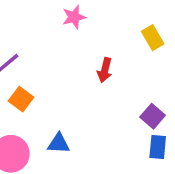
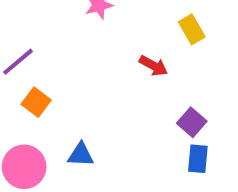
red arrow: (105, 70) -> (153, 66), moved, turned -75

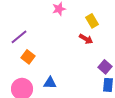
yellow rectangle: (192, 29) -> (92, 21), moved

